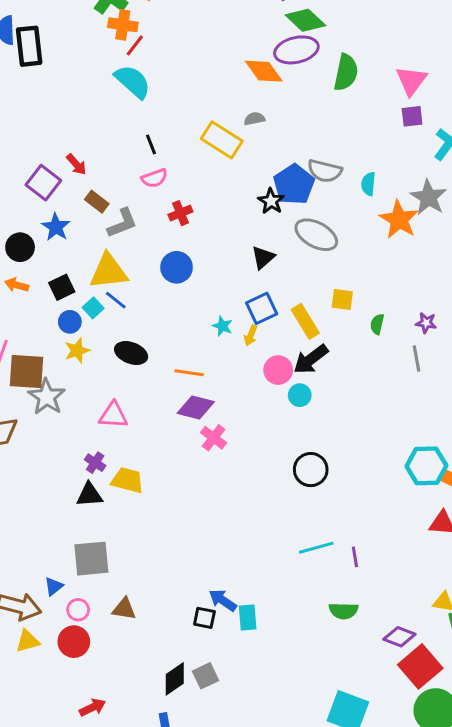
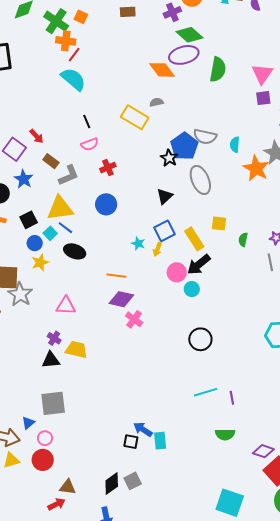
gray ellipse: (316, 235) -> (200, 180), turned 40
black ellipse: (131, 353) -> (75, 251), moved
brown triangle: (124, 609) -> (68, 487), moved

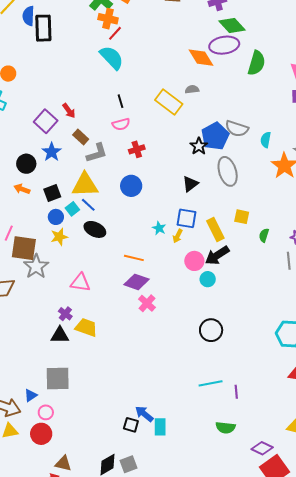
blue square: (164, 231) -> (187, 218), turned 30

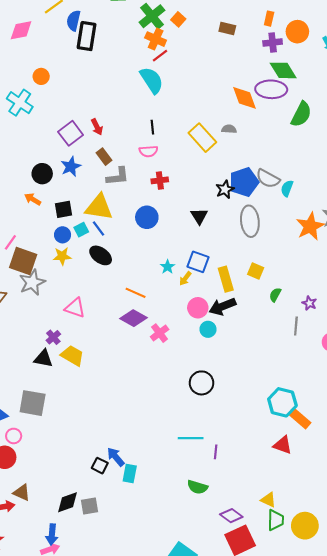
cyan semicircle: (266, 140) -> (287, 188), moved
black triangle: (190, 184) -> (199, 216), moved, turned -36
pink cross: (147, 303) -> (160, 333), moved

